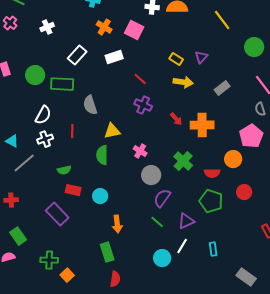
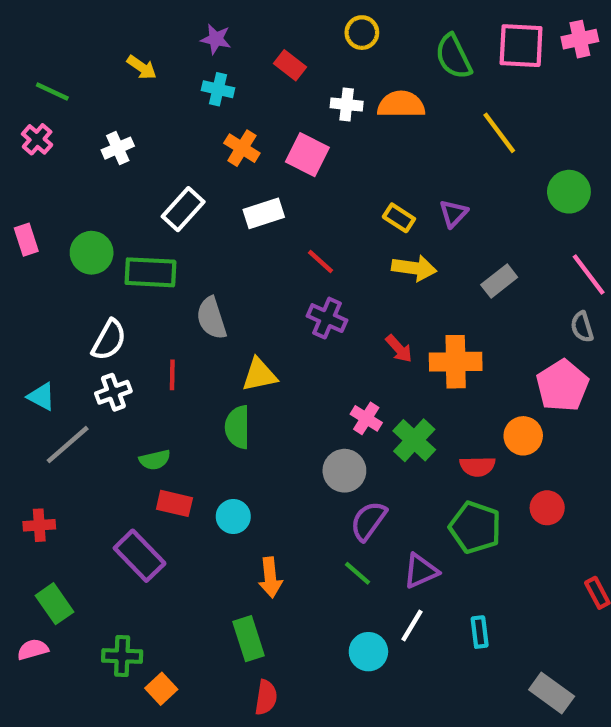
pink cross: (140, 151) -> (366, 418), moved

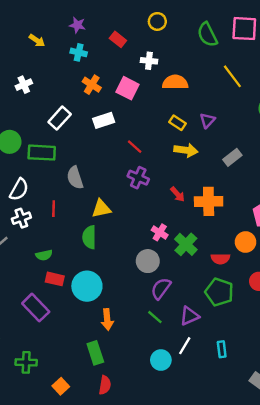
orange semicircle: (401, 104) -> (175, 82), moved
cyan circle: (233, 516) -> (87, 286), size x1.6
orange square: (161, 689) -> (61, 386), moved

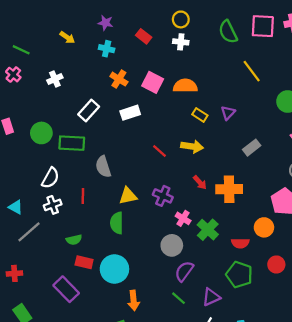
white cross: (149, 61) -> (181, 42), moved
orange semicircle: (175, 82) -> (185, 86), moved
red line: (135, 147) -> (159, 151), moved
yellow arrow: (186, 150) -> (192, 146), moved
purple cross: (138, 178) -> (163, 196), moved

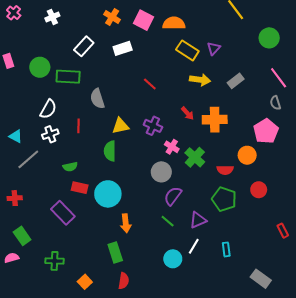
yellow rectangle: (200, 115) -> (187, 50), size x1.5
yellow arrow: (192, 146) -> (200, 80), moved

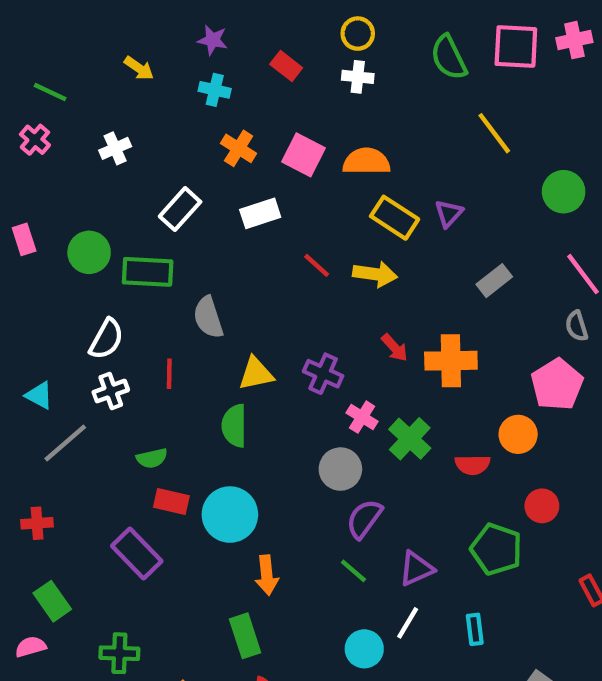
yellow arrow: (200, 80) -> (375, 274), moved
red line: (150, 84) -> (317, 265), moved
green pentagon: (224, 199) -> (496, 549), moved

